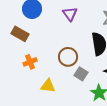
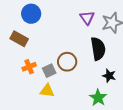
purple triangle: (70, 14) -> (87, 18), moved
gray square: (81, 74) -> (49, 71), moved, turned 32

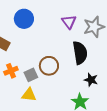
blue circle: (31, 14) -> (24, 19), moved

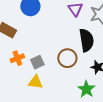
brown circle: (49, 66) -> (67, 58), moved

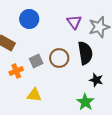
brown circle: (67, 58) -> (59, 58), moved
gray square: (37, 62) -> (36, 61), moved

